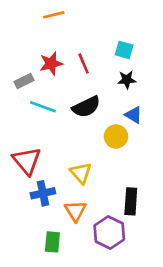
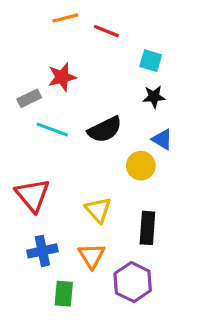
red line: (84, 63) -> (106, 31), moved, turned -45
blue cross: (43, 193) -> (42, 251), moved
black rectangle: (131, 201) -> (147, 228), moved

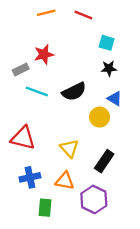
red line: (106, 31) -> (83, 15), moved
red triangle: (33, 195) -> (23, 138), turned -36
black rectangle: (147, 228) -> (104, 161), turned 30
orange triangle: (92, 256) -> (65, 181), turned -48

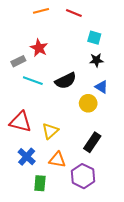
red star: (44, 54) -> (39, 48), turned -30
yellow triangle: (69, 148) -> (50, 131), moved, turned 30
blue cross: (30, 177) -> (27, 157), turned -36

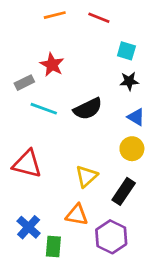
yellow circle: (88, 103) -> (132, 149), moved
yellow triangle: (50, 131) -> (86, 176), moved
blue cross: (27, 157) -> (29, 227), moved

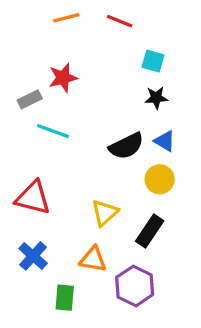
red star: (52, 65) -> (63, 78), turned 30
black semicircle: (88, 109) -> (126, 146), moved
blue cross: (29, 227) -> (33, 256), moved

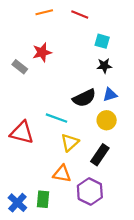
gray rectangle: (30, 99) -> (20, 67), turned 64
cyan line: (53, 131) -> (56, 118), moved
blue triangle: (165, 141) -> (110, 95), turned -48
blue cross: (33, 256) -> (17, 203), moved

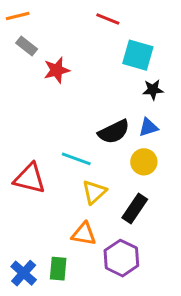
orange line: (44, 12) -> (18, 16), moved
cyan square: (102, 41) -> (138, 55), size x1.5
black star: (104, 66) -> (153, 90), moved
gray rectangle: (20, 67) -> (27, 46), moved

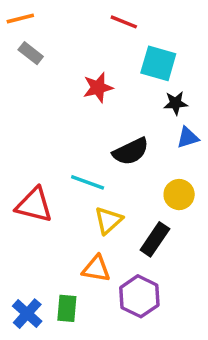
red star: (57, 70) -> (98, 88), moved
blue triangle: (148, 127) -> (188, 138), moved
yellow circle: (144, 162) -> (179, 195), moved

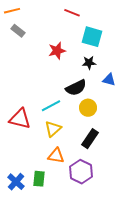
black star: (176, 103) -> (89, 63), moved
blue triangle: (188, 138) -> (109, 80), turned 32
cyan line: (88, 182) -> (51, 106), turned -48
yellow circle: (179, 195) -> (88, 108), moved
yellow triangle: (108, 220) -> (53, 129), moved

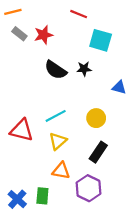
red star: (57, 51) -> (44, 35), moved
black star: (89, 63) -> (84, 69), moved
black semicircle: (76, 88) -> (56, 70), moved, turned 60

